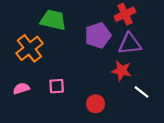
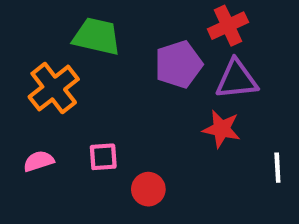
white line: (142, 92) -> (277, 168), moved, turned 49
red circle: (96, 104) -> (148, 189), moved

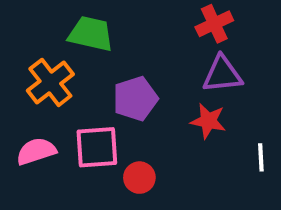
purple pentagon: (178, 64) -> (135, 99), moved
pink square: (103, 157) -> (97, 147), size x1.6
pink semicircle: (39, 161) -> (36, 151), size x1.4

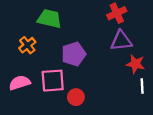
orange cross: (50, 82) -> (27, 45), size x0.7
red star: (208, 121) -> (136, 64), moved

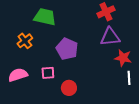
purple pentagon: (74, 54) -> (67, 49), turned -30
pink square: (53, 81) -> (48, 73), size x0.6

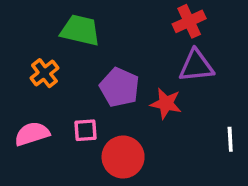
red star: (123, 58) -> (166, 103), moved
red circle: (69, 88) -> (123, 157), size x1.5

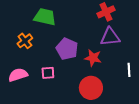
white line: (230, 139) -> (129, 70), moved
red circle: (123, 157) -> (91, 88), moved

